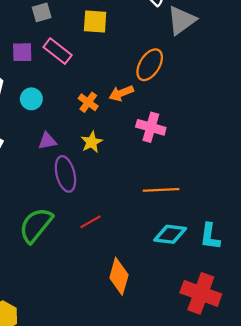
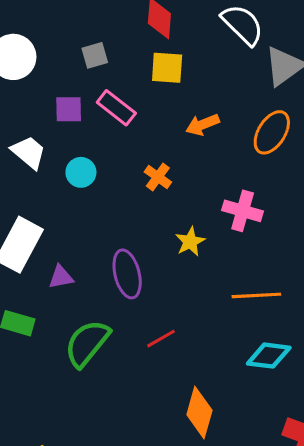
orange ellipse: (150, 65) -> (272, 132), moved
orange arrow: (121, 93) -> (203, 125), moved
purple triangle: (47, 141) -> (61, 277), moved
yellow star: (92, 142) -> (190, 242), moved

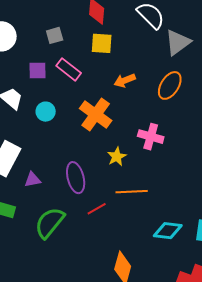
orange cross: (158, 177) -> (96, 115), size x1.8
orange line: (256, 295) -> (132, 192), moved
red line: (161, 339) -> (97, 209), moved

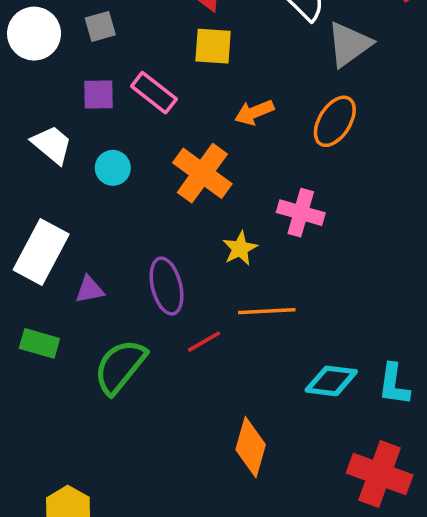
gray square: (55, 35) -> (100, 26), moved

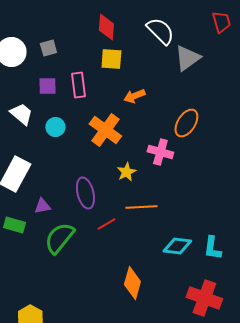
pink rectangle: (154, 93) -> (78, 85), turned 45
orange ellipse: (335, 121) -> (186, 123), moved
purple triangle: (90, 290) -> (42, 206), moved

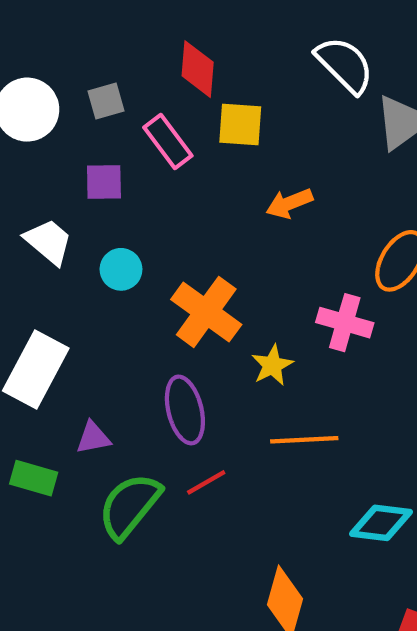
red diamond: (106, 27) -> (198, 69), moved
pink rectangle: (78, 85) -> (168, 142), moved, turned -30
orange cross: (105, 130) -> (206, 312), moved
red line: (106, 224) -> (206, 482), moved

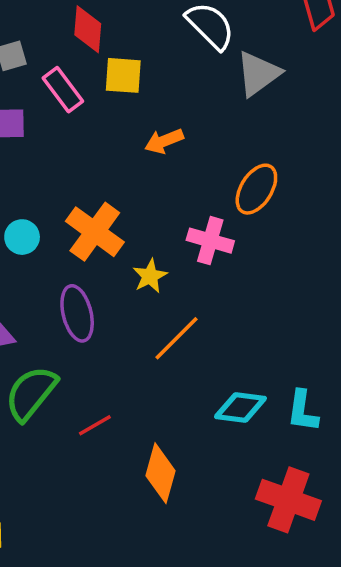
cyan circle: (121, 269) -> (22, 237), moved
orange line: (304, 440) -> (177, 338), turned -42
red line: (206, 482) -> (95, 425), moved

